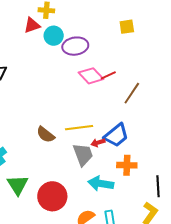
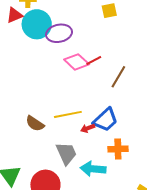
cyan circle: (54, 36) -> (37, 24), size x1.5
gray trapezoid: (83, 154) -> (66, 153), moved

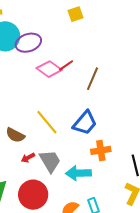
yellow line: (68, 114) -> (47, 122), turned 68
red arrow: (88, 128) -> (28, 158), moved

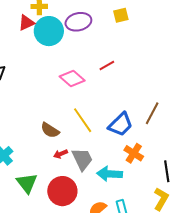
purple ellipse: (28, 43) -> (78, 22), moved
pink diamond: (49, 69) -> (72, 78), moved
brown line: (93, 79) -> (152, 113), moved
orange cross: (101, 150) -> (134, 153), turned 36

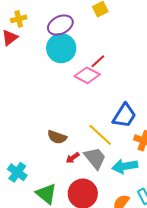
cyan circle: (49, 31) -> (61, 48), moved
pink diamond: (72, 78) -> (87, 75), moved
yellow line: (83, 120) -> (100, 135), moved

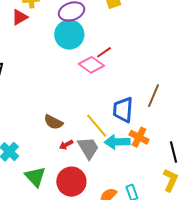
blue trapezoid: (124, 116) -> (123, 110), turned 144
cyan arrow: (125, 166) -> (117, 142), moved

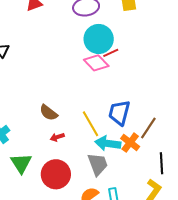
cyan circle: (69, 35) -> (99, 39), moved
brown line: (154, 96) -> (148, 128), moved
gray trapezoid: (88, 148) -> (98, 164), moved

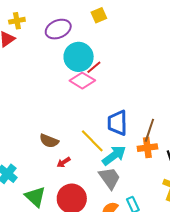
cyan arrow: (108, 143) -> (114, 155), turned 150
orange cross: (130, 143) -> (147, 148), moved, turned -30

